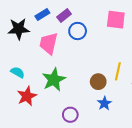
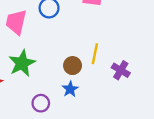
blue star: (104, 103) -> (70, 89), moved

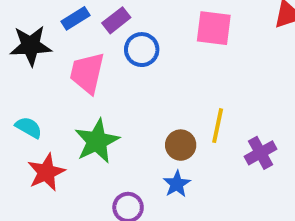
purple cross: (121, 70) -> (261, 153), turned 30

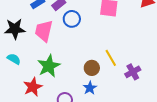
black star: (31, 46) -> (15, 29), moved
yellow line: (218, 126) -> (111, 58), turned -42
red star: (46, 172) -> (33, 87), moved

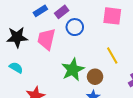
yellow line: (111, 58) -> (112, 55), moved
green star: (49, 66) -> (73, 70), moved

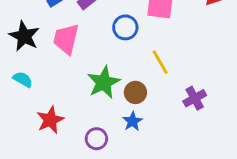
blue circle: (75, 27) -> (125, 27), moved
black star: (17, 37) -> (24, 36), turned 30

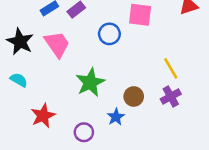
pink trapezoid: (66, 39) -> (57, 44), turned 132
yellow line: (160, 62) -> (171, 68), moved
brown circle: (135, 92) -> (134, 96), moved

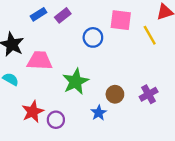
pink trapezoid: (57, 44) -> (40, 61), moved, turned -52
yellow line: (171, 68) -> (150, 35), moved
purple circle: (84, 132) -> (56, 120), moved

